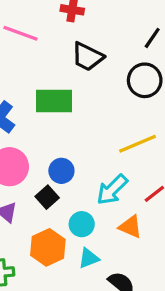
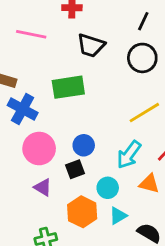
black square: (47, 197) -> (75, 169), turned 30

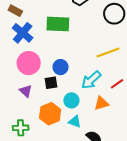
orange triangle: (149, 184) -> (101, 103), turned -42
cyan triangle: (118, 216) -> (75, 122), turned 40

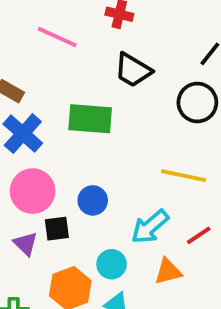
yellow line: (108, 53) -> (183, 176), turned 30
black square: (51, 83) -> (57, 229), moved

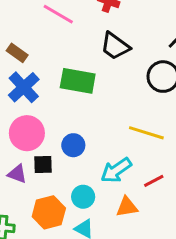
purple triangle: (26, 244) -> (17, 174), turned -30

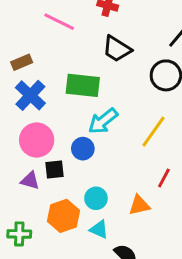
brown rectangle: (17, 53) -> (22, 62), turned -54
yellow line: (146, 133) -> (153, 132), turned -68
cyan arrow: (116, 170) -> (103, 121), moved
red line: (154, 181) -> (164, 178), turned -30

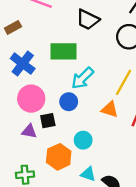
brown rectangle: (22, 62) -> (13, 27), moved
orange triangle: (139, 205) -> (110, 109), moved, turned 36
cyan triangle: (99, 229) -> (88, 174), moved

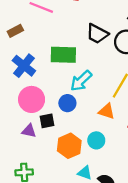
black trapezoid: (88, 20) -> (97, 34), moved
cyan circle: (83, 140) -> (96, 140), moved
orange hexagon: (59, 157) -> (69, 146), moved

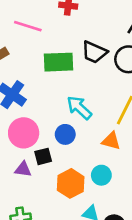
green rectangle: (63, 55) -> (58, 62), moved
cyan arrow: (81, 81) -> (79, 108), turned 90

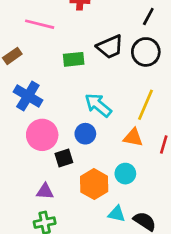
black trapezoid: (94, 52) -> (110, 47), turned -44
green rectangle: (58, 62) -> (74, 59), size x0.7
purple triangle: (23, 169) -> (45, 191), moved

